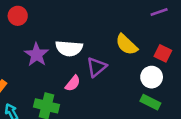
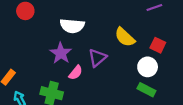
white semicircle: (69, 48) -> (72, 26), moved
purple star: (36, 55) -> (61, 53), moved

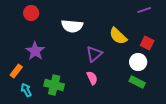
purple star: (61, 53) -> (35, 51), moved
pink semicircle: (76, 73) -> (92, 78), moved, turned -64

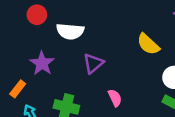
white semicircle: (72, 26) -> (70, 31), moved
purple triangle: (94, 54) -> (93, 63), moved

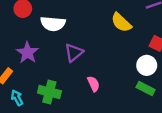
yellow semicircle: (148, 44) -> (121, 22), moved

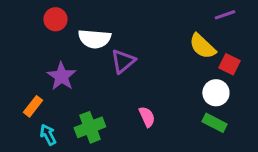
yellow semicircle: (121, 22) -> (202, 46), moved
purple triangle: (74, 53) -> (123, 61), moved
green cross: (49, 92) -> (90, 127), turned -35

